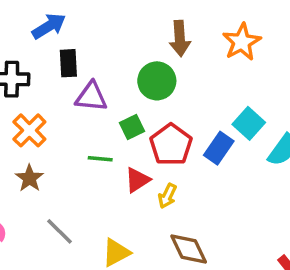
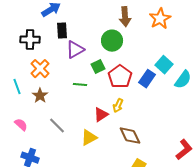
purple triangle: (91, 97) -> (75, 50), turned -36
red triangle: (137, 180) -> (101, 115), moved

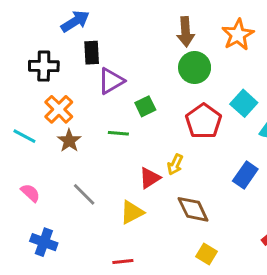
green circle: (112, 41) -> (195, 68), moved
red pentagon: (120, 77) -> (204, 121), moved
blue rectangle: (147, 79) -> (245, 175), moved
cyan line: (17, 87) -> (24, 136), turned -42
brown star: (40, 96) -> (69, 141), moved

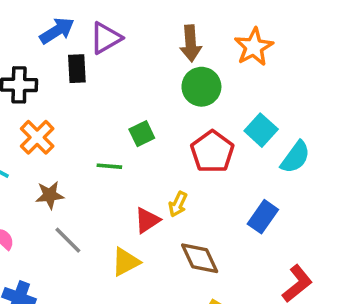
purple triangle: (111, 81) -> (106, 38), moved
brown star: (69, 141) -> (50, 195), moved, turned 30

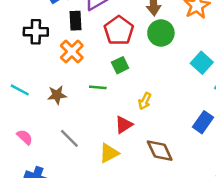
orange cross: (37, 137) -> (72, 52), moved
red pentagon: (212, 152) -> (119, 31), moved
brown star: (50, 195) -> (57, 95), moved
yellow arrow: (178, 204) -> (145, 101), moved

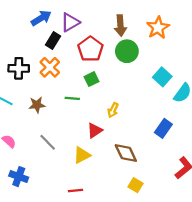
black rectangle: (75, 21) -> (53, 41), turned 35
black cross: (36, 32) -> (19, 68), moved

